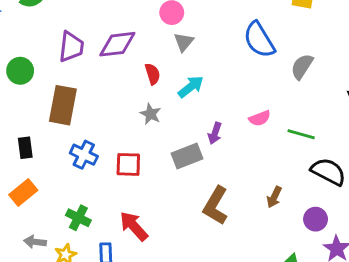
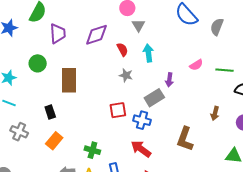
purple trapezoid: (71, 47) -> (58, 33), moved
cyan arrow: (191, 87) -> (148, 53), turned -48
blue cross: (84, 155) -> (142, 120), moved
brown L-shape: (216, 206) -> (185, 139), moved
red arrow: (134, 226) -> (141, 149), moved

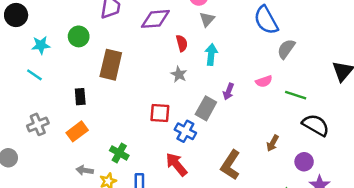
gray semicircle: (217, 27) -> (286, 49), moved
gray rectangle: (154, 98) -> (206, 108), turned -42
gray cross: (19, 132) -> (38, 124), moved, turned 30

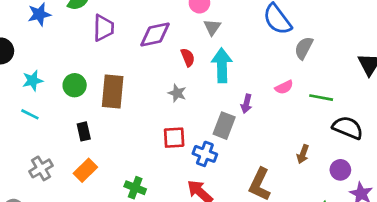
green circle: (79, 36) -> (75, 85), moved
cyan arrow: (211, 54) -> (222, 65), size x1.4
gray star: (179, 74) -> (177, 93), moved

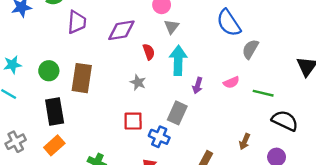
purple arrow: (246, 104) -> (198, 86), moved
black rectangle: (84, 131) -> (55, 111), size x1.6

